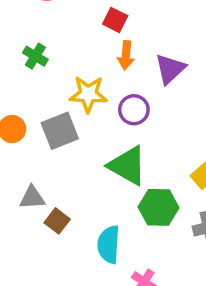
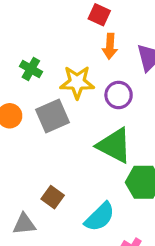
green cross: (35, 56) -> (31, 69), moved
gray triangle: (32, 198) -> (24, 224), moved
cyan semicircle: (109, 244) -> (100, 217), turned -136

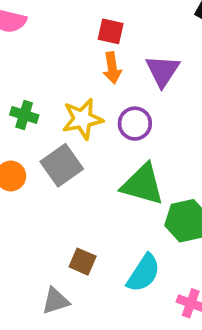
red square: (99, 15) -> (111, 31), moved

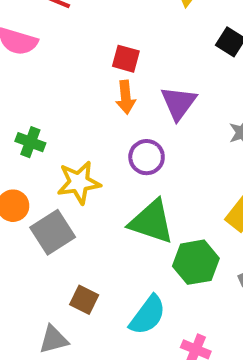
yellow star: (82, 119) -> (79, 182), moved
gray square: (62, 165) -> (53, 232), moved

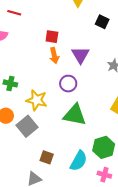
yellow star: (79, 182) -> (37, 100), turned 30
green hexagon: (196, 262) -> (104, 147), moved

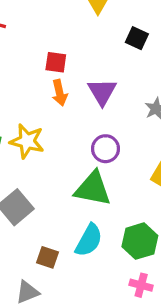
purple circle: (68, 84) -> (106, 149), moved
yellow star: (37, 100) -> (27, 141), moved
cyan semicircle: (79, 161) -> (89, 240), moved

